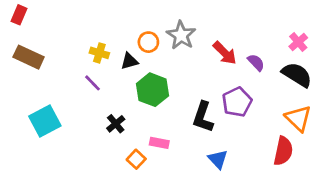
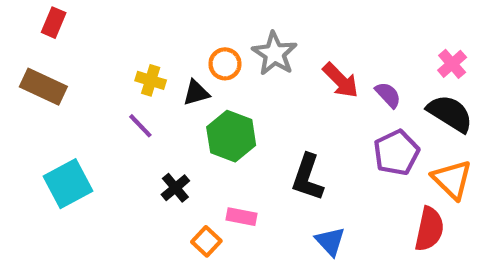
red rectangle: (19, 15) -> (54, 23), moved
purple pentagon: (237, 102) -> (396, 153), moved

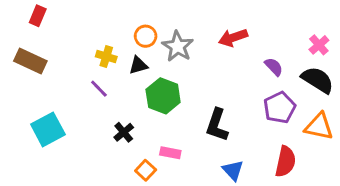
gray star: (275, 54) -> (178, 46), moved
orange circle: (225, 64) -> (146, 36), moved
red arrow: (341, 80) -> (233, 38), moved, turned 116
orange triangle: (452, 179) -> (319, 127), turned -32
red semicircle: (429, 229) -> (285, 161), moved

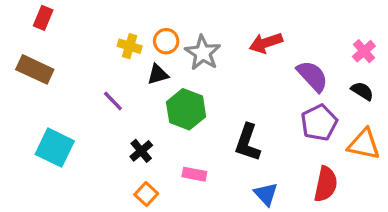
yellow cross: (106, 57) -> (130, 46), moved
purple semicircle: (274, 67) -> (312, 76), size x1.5
black semicircle: (318, 80) -> (362, 91), size x0.6
cyan square: (48, 129) -> (55, 148), turned -36
orange square: (146, 170) -> (146, 194), moved

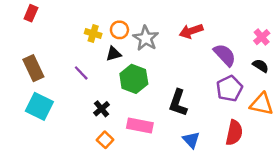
brown rectangle: (35, 69) -> (33, 68), moved, turned 40
pink rectangle: (194, 174) -> (140, 126), size x1.5

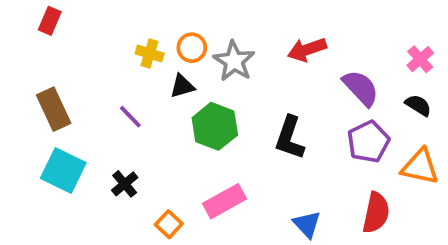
black L-shape: (178, 103) -> (290, 138), moved
black cross: (102, 109) -> (125, 184), moved
pink rectangle: (140, 126) -> (224, 201), turned -40

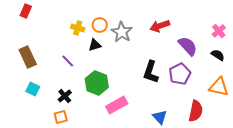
green hexagon: (215, 126) -> (97, 83), moved
purple pentagon: (368, 142) -> (180, 74), moved
cyan square: (63, 170) -> (33, 89), size x0.6
orange square: (169, 224) -> (61, 117), moved, turned 32

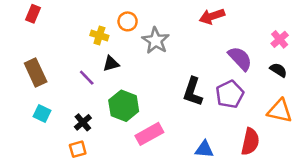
orange circle: (100, 25) -> (128, 21), moved
red arrow: (160, 26) -> (212, 16), moved
black triangle: (95, 45) -> (111, 64), moved
blue triangle: (160, 117) -> (204, 149), turned -42

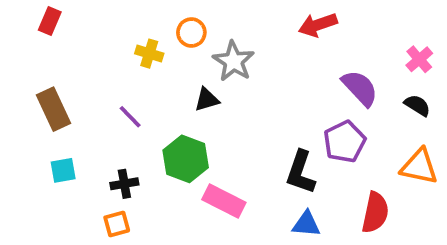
black triangle: (111, 64) -> (207, 100), moved
black L-shape: (193, 92) -> (301, 172), moved
cyan square: (42, 113) -> (63, 170), turned -36
black cross: (83, 122) -> (124, 184), turned 30
pink rectangle: (149, 134) -> (224, 201), turned 56

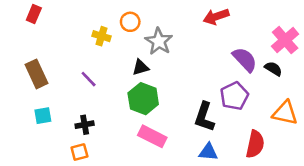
pink cross: (419, 59) -> (285, 40), size x1.5
black semicircle: (417, 105) -> (273, 69), moved
green hexagon: (186, 159) -> (143, 99), moved

